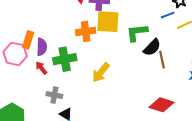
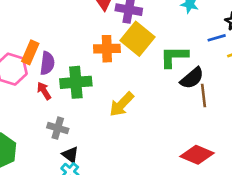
yellow square: (108, 22) -> (137, 39), turned 30

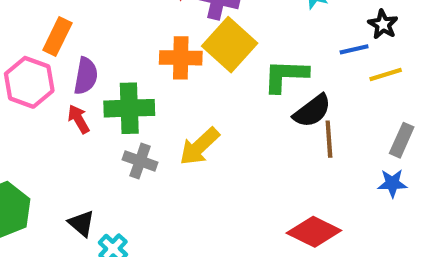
orange rectangle: (30, 52) -> (57, 36), moved
gray cross: (58, 128) -> (140, 161), moved
black triangle: (70, 155) -> (81, 223), moved

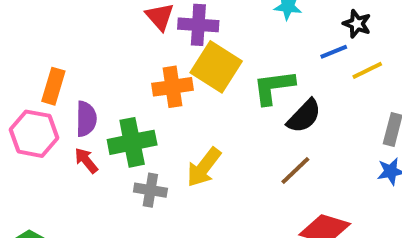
brown line: (329, 139) -> (295, 170), moved, turned 60

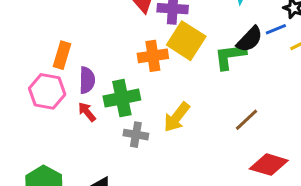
black semicircle: (304, 116) -> (250, 39), moved

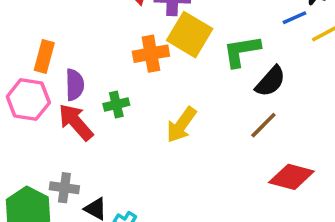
black semicircle: (250, 39) -> (270, 81), moved
green cross: (122, 98) -> (116, 104), size x0.6
red arrow: (87, 112) -> (76, 122), size x1.6
gray cross: (136, 135) -> (64, 188), moved

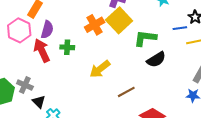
orange cross: (151, 54) -> (95, 25), turned -36
brown line: (263, 125) -> (126, 92), moved

